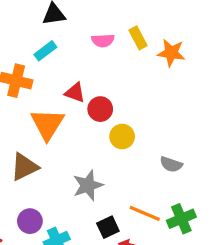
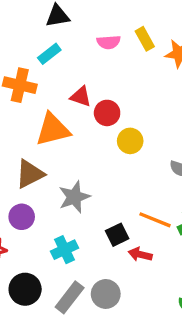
orange triangle: (47, 124) -> (53, 130), turned 45
gray star: (88, 185) -> (74, 197), moved
purple circle: (30, 221) -> (22, 217), moved

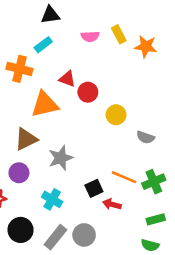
yellow circle: (130, 141) -> (116, 115), moved
cyan cross: (64, 250) -> (52, 199), turned -36

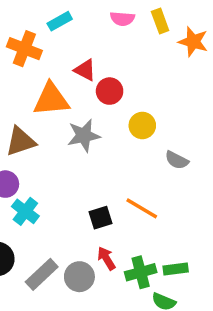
gray star: (61, 158) -> (84, 136), moved
green cross: (154, 182) -> (141, 272), moved
cyan cross: (52, 199) -> (25, 211), moved
red arrow: (112, 204) -> (106, 258), moved, turned 36

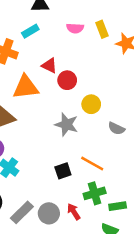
gray star: (84, 136) -> (66, 124), moved, turned 30
red arrow: (106, 258) -> (74, 212), moved
green cross: (141, 272) -> (95, 193), moved

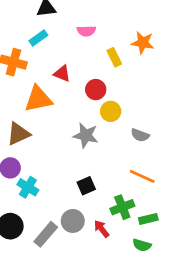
yellow rectangle: (102, 29) -> (114, 57), moved
red circle: (67, 80) -> (96, 90), moved
orange line: (92, 163) -> (142, 176), moved
gray circle: (49, 213) -> (73, 221), moved

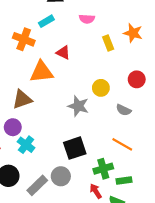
red circle: (96, 90) -> (137, 79), moved
black square: (86, 186) -> (75, 148), size x1.5
red arrow: (102, 229) -> (96, 191), moved

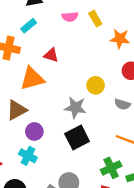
orange star: (133, 33) -> (120, 39), moved
yellow rectangle: (108, 43) -> (95, 19), moved
purple circle: (13, 127) -> (34, 132), moved
black square: (75, 148) -> (77, 138), moved

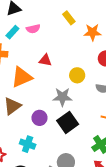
pink semicircle: (70, 17) -> (33, 29), moved
red triangle: (51, 55) -> (45, 60), moved
purple circle: (34, 132) -> (39, 118), moved

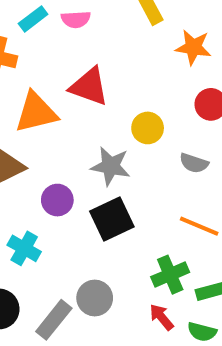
red triangle: (45, 60) -> (89, 87), size x1.5

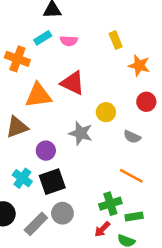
black square: (112, 219) -> (52, 182), moved
red arrow: (162, 317) -> (102, 229), turned -102

